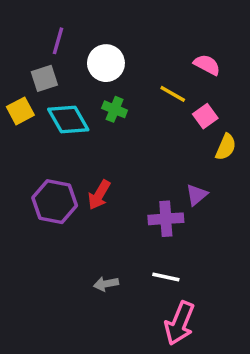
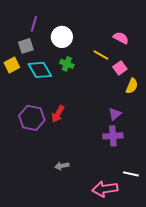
purple cross: (166, 219) -> (113, 136), moved
white line: (166, 277) -> (131, 174), moved
pink arrow: (180, 323) -> (105, 189), turned 60

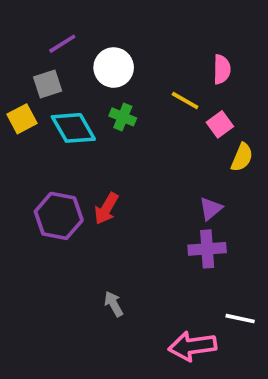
purple line: (34, 24) -> (62, 44), turned 42
pink semicircle: (121, 38) -> (222, 69), turned 63
gray arrow: (62, 166) -> (114, 304), turned 72

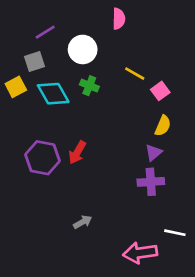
pink semicircle: (222, 69) -> (119, 19), moved
yellow semicircle: (242, 157) -> (163, 126), moved
gray arrow: (114, 304) -> (83, 222), turned 90

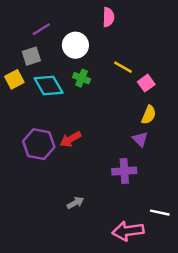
red arrow: (77, 152) -> (71, 139), turned 30
purple triangle: (154, 152) -> (140, 139), turned -35
purple cross: (151, 182) -> (124, 171), moved

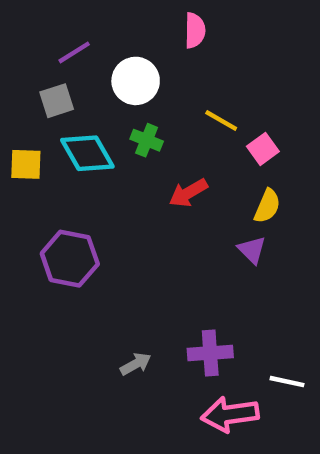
yellow square: (14, 79) -> (26, 164), moved, turned 30
red arrow: (71, 139) -> (188, 193), moved
purple cross: (124, 171) -> (210, 353), moved

